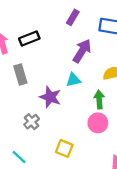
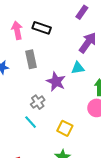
black rectangle: (29, 38) -> (42, 28), turned 36
cyan line: (19, 157) -> (31, 122), moved

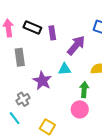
purple rectangle: (82, 12) -> (52, 33), moved, turned -48

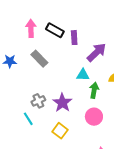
gray rectangle: (20, 57) -> (39, 59), turned -42
purple star: (42, 81) -> (62, 103), moved
green arrow: (84, 90) -> (94, 90), moved

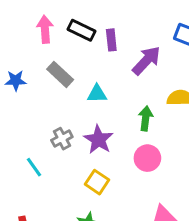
cyan triangle: (83, 75) -> (97, 94), moved
cyan line: (28, 119) -> (34, 167), moved

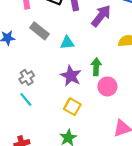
green arrow: (146, 118) -> (96, 67), moved
gray cross: (62, 139) -> (27, 77), moved

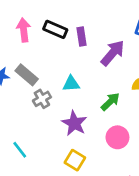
gray rectangle: (39, 31) -> (27, 75), moved
green arrow: (96, 67) -> (110, 102), moved, turned 42
gray cross: (27, 77) -> (42, 99), moved

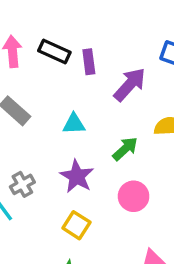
gray cross: (42, 99) -> (22, 184), moved

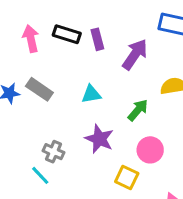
gray cross: (22, 184) -> (54, 152), turned -30
yellow square: (76, 225) -> (127, 178), moved

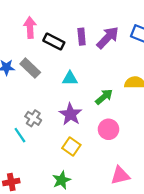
black rectangle: (67, 34) -> (54, 41), moved
purple arrow: (135, 54) -> (108, 38), moved
yellow square: (127, 178) -> (71, 146), moved

